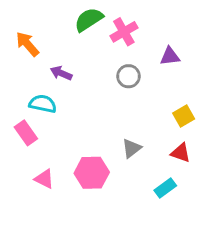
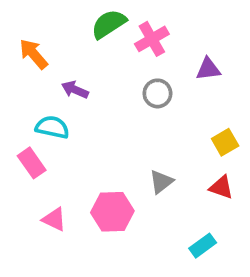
cyan rectangle: (165, 188) -> (203, 246), moved

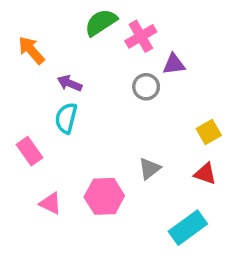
purple triangle: (208, 69) -> (174, 64), moved
cyan semicircle: (52, 127) -> (66, 118), moved, turned -88
cyan rectangle: (203, 246) -> (188, 228), size x1.5

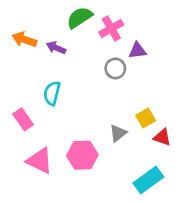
orange arrow: (31, 50) -> (24, 40), turned -30
purple arrow: (70, 83) -> (56, 48), moved
yellow square: (209, 132) -> (146, 118), moved
pink triangle: (50, 203) -> (40, 161), size x1.5

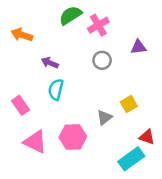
purple arrow: (56, 48) -> (50, 63), moved
purple triangle: (137, 51) -> (139, 47), moved
cyan semicircle: (52, 93) -> (56, 90), moved
red triangle: (162, 137) -> (147, 137), moved

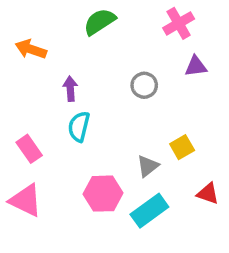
pink cross: (98, 25) -> (179, 23), moved
purple arrow: (50, 63) -> (70, 89), turned 63
pink triangle: (35, 142) -> (26, 200), moved
cyan rectangle: (131, 159) -> (149, 211), moved

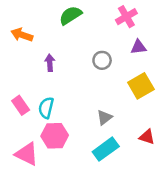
cyan semicircle: (79, 126) -> (46, 108), moved
yellow square: (182, 147) -> (141, 86), moved, size x1.5
pink hexagon: (103, 194) -> (55, 136), moved
pink triangle: (26, 200) -> (27, 154), moved

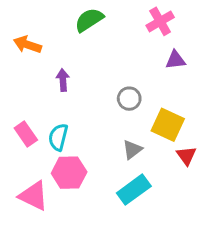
gray circle: (102, 60) -> (129, 99), moved
yellow square: (141, 86) -> (168, 125), moved, turned -35
red triangle: (147, 137) -> (186, 156), moved, turned 35

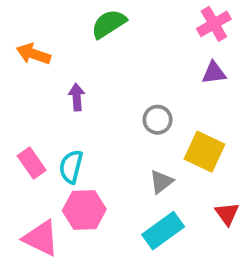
pink cross: (160, 21) -> (214, 24), moved
red triangle: (186, 156) -> (227, 214), moved

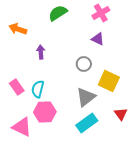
pink cross: (214, 24) -> (101, 13), moved
purple triangle: (214, 73) -> (98, 39), moved, turned 32
gray triangle: (161, 182) -> (86, 97), size x1.5

